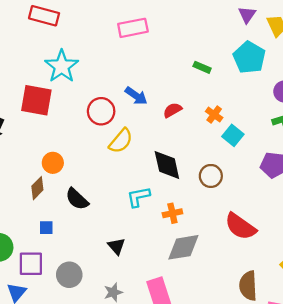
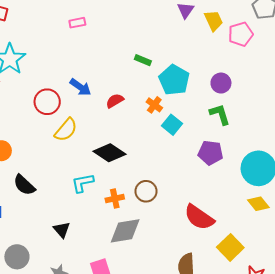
pink rectangle: (133, 28) -> (77, 23), size x0.6
cyan pentagon: (249, 57) -> (174, 80), moved
black diamond: (167, 165) -> (110, 153), turned -44
brown circle: (211, 176) -> (146, 191), moved
red semicircle: (240, 226) -> (199, 217), moved

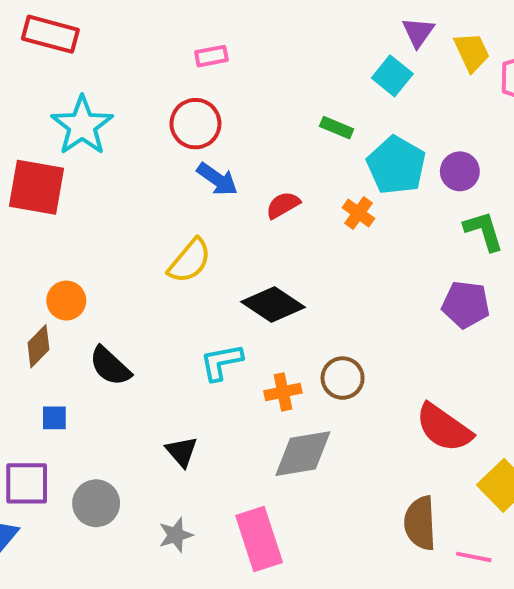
purple circle: (221, 83) -> (460, 171), moved
red circle: (47, 102) -> (195, 124), moved
cyan square: (172, 125) -> (392, 76), moved

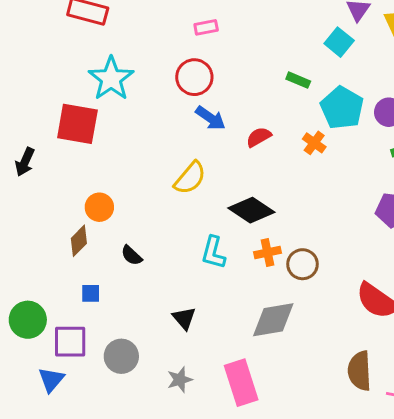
cyan L-shape: (221, 362) -> (213, 252), turned -64
black semicircle: (110, 366) -> (132, 255), size x0.7
orange cross: (283, 392) -> (267, 252), moved

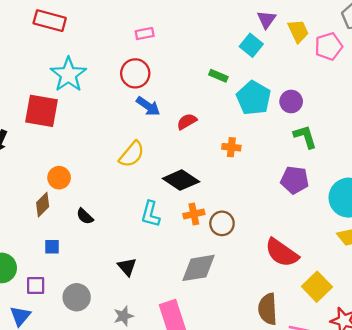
orange cross: (314, 143) -> (231, 147), moved, turned -30
purple square: (70, 342) -> (36, 286), size x0.7

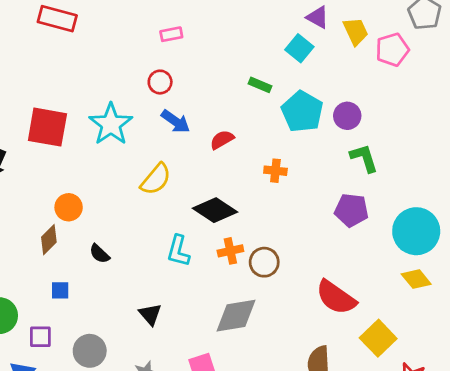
purple triangle: (267, 19) -> (318, 17), turned -36
red circle: (135, 73) -> (160, 82), size x0.7
cyan star: (68, 75) -> (111, 124), moved

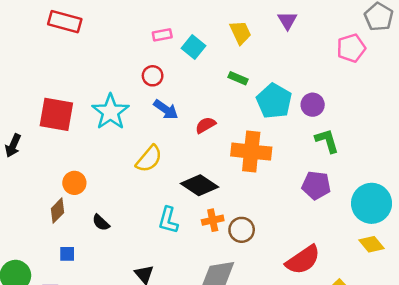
purple triangle: (318, 17) -> (287, 20), turned 30
yellow trapezoid: (356, 31) -> (240, 32), moved
cyan square: (299, 48) -> (193, 47), moved
orange cross: (275, 171) -> (251, 152), size x2.0
red semicircle: (336, 297) -> (303, 260), turned -69

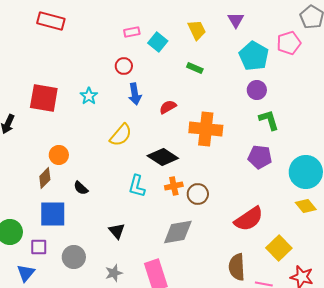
cyan pentagon: (274, 101) -> (254, 56), moved
blue arrow: (166, 109) -> (135, 94), turned 45
cyan star: (110, 112) -> (89, 96), size x0.6
blue square: (67, 254) -> (53, 214), size x2.0

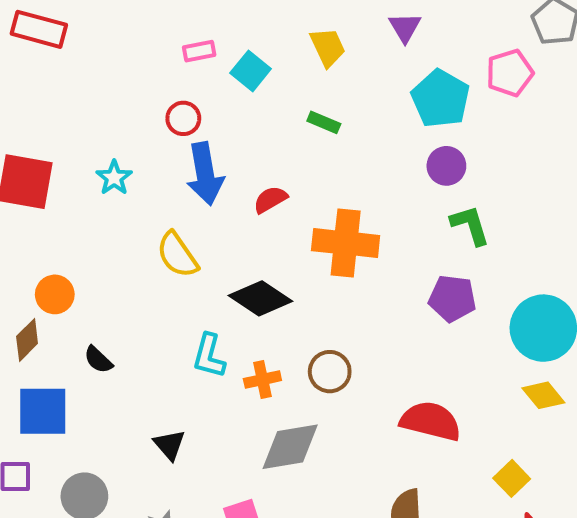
blue arrow: (135, 94) -> (205, 174), size x1.4
yellow semicircle: (121, 135) -> (177, 255), turned 105
orange cross: (174, 186) -> (262, 380), moved
red semicircle: (249, 219) -> (431, 421), turned -132
yellow square: (279, 248) -> (512, 478), moved, size x0.7

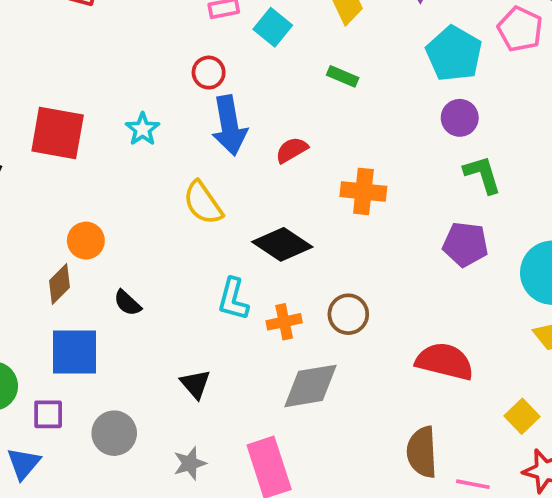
pink pentagon: (510, 73) -> (520, 29), turned -30
orange cross: (346, 243) -> (363, 191), size x0.7

